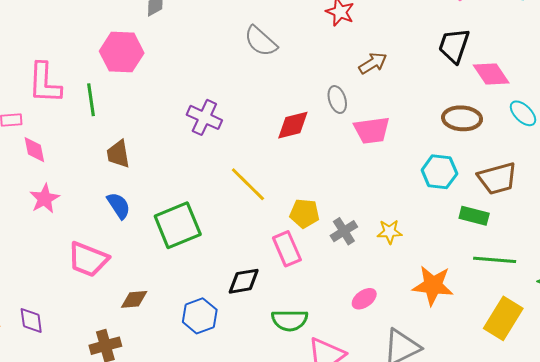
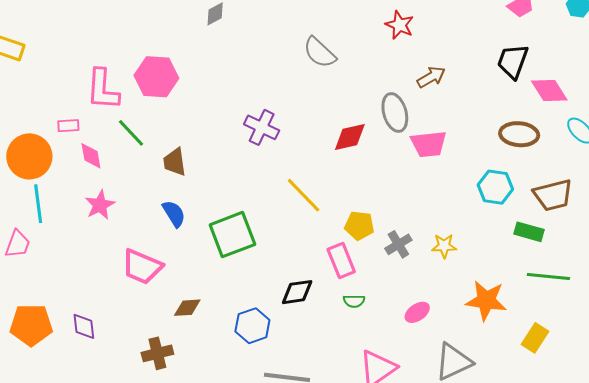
pink hexagon: (122, 52) -> (156, 77), moved
gray ellipse: (337, 99) -> (395, 112), size x1.4
green line: (91, 100) -> (131, 133), moved, turned -36
yellow rectangle: (503, 318) -> (535, 338), moved, size x0.7
green semicircle: (290, 320) -> (354, 301), moved, size x0.6

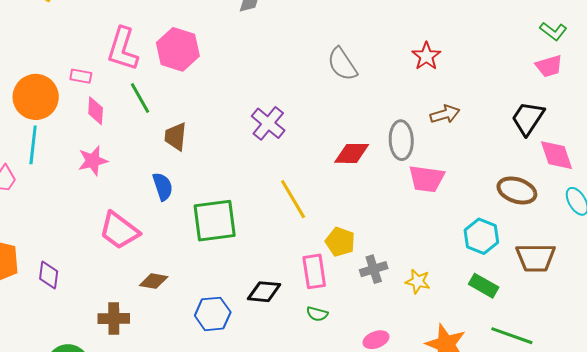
green rectangle: (529, 232) -> (484, 286), moved

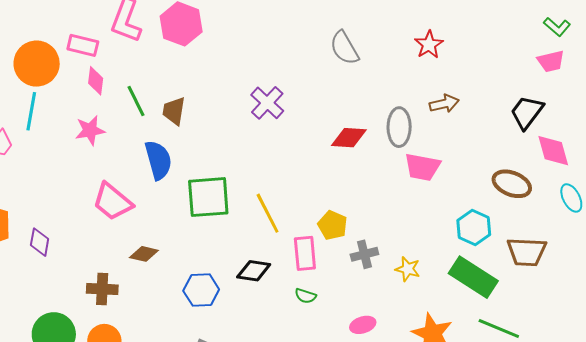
pink rectangle: (81, 76) -> (83, 45), size x1.4
green line: (140, 98) -> (136, 101), moved
blue semicircle: (163, 187) -> (158, 160), size x1.4
yellow line: (293, 199) -> (268, 213), moved
green rectangle: (484, 286) -> (473, 277), size x1.6

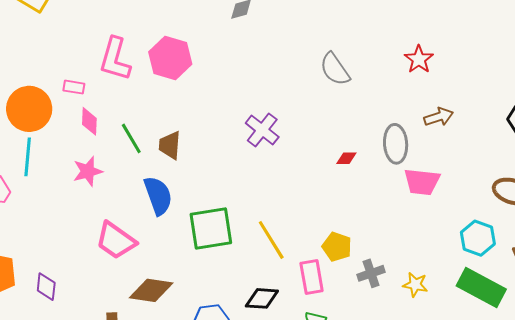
pink rectangle: (83, 45) -> (74, 87), size x0.7
red diamond: (349, 138) -> (346, 158), size x0.6
brown diamond: (144, 254) -> (151, 290), size x1.5

